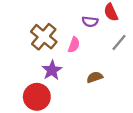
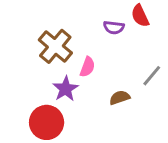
gray line: (119, 42) -> (152, 76), moved
pink semicircle: (74, 45) -> (87, 67), moved

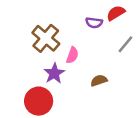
red semicircle: (140, 16) -> (116, 13), turned 84
gray line: (152, 76) -> (125, 44), moved

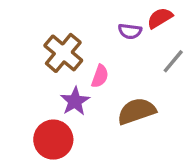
brown semicircle: (99, 81) -> (137, 111), size x1.6

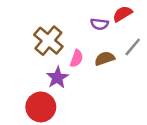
brown semicircle: (137, 111) -> (105, 58), moved, size x0.7

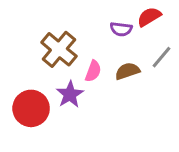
red circle: (41, 107) -> (31, 108), moved

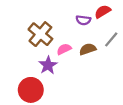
pink semicircle: (93, 71) -> (64, 49), turned -136
red circle: (31, 108) -> (31, 90), moved

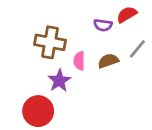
brown cross: (40, 34) -> (50, 42), turned -30
pink semicircle: (64, 49) -> (79, 61), turned -64

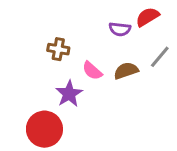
brown cross: (50, 42) -> (58, 49), size x0.6
pink semicircle: (79, 61) -> (92, 71), turned -48

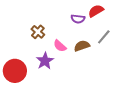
brown cross: (58, 49) -> (38, 32), turned 32
red circle: (44, 129) -> (15, 71), moved

